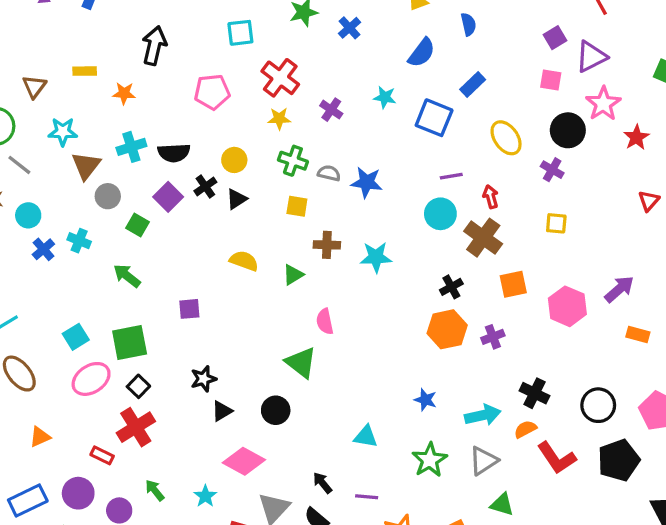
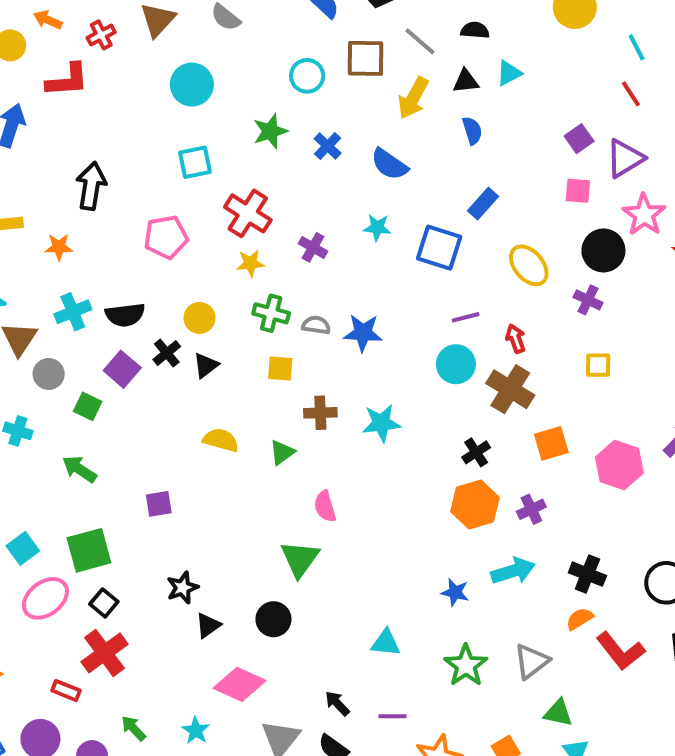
blue semicircle: (422, 53) -> (389, 164), moved, turned 92
green triangle: (301, 363) -> (300, 559), turned 32
cyan arrow: (483, 415) -> (513, 571), moved

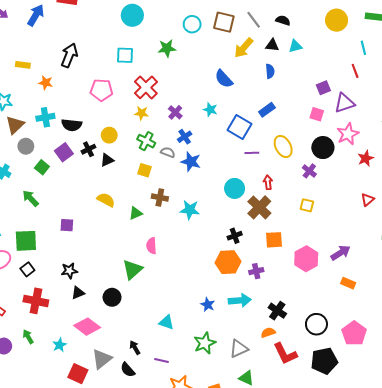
blue cross: (328, 146) -> (185, 137), moved
purple line: (466, 317) -> (252, 153), moved
red cross: (104, 653) -> (36, 301), moved, turned 35

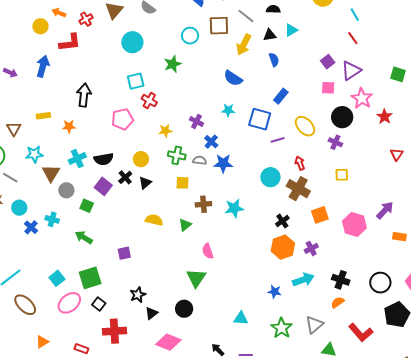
red cross: (146, 87) -> (149, 101), moved, size x0.7
red L-shape: (285, 354) -> (361, 333), moved

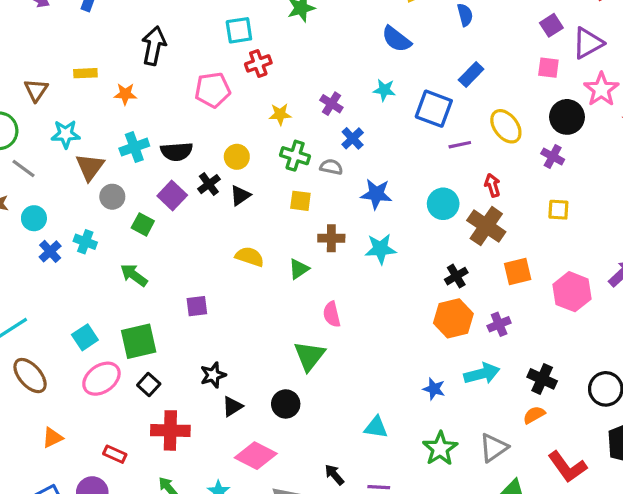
red cross: (149, 101) -> (258, 63), turned 35
blue star: (223, 163) -> (376, 194), moved

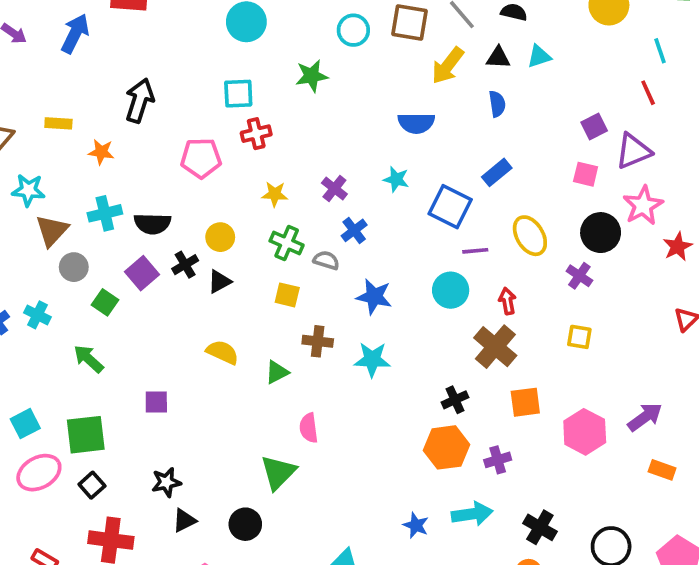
blue semicircle: (396, 39) -> (416, 123), turned -44
cyan circle: (443, 204) -> (451, 290), moved

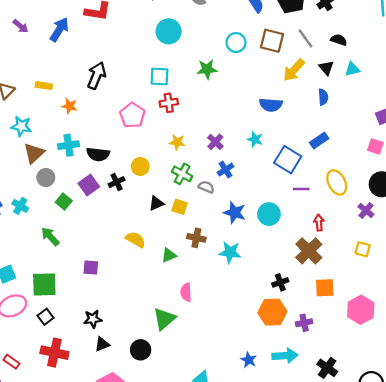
black triangle: (498, 58) -> (326, 68), turned 42
pink pentagon: (201, 158) -> (132, 115), turned 30
black triangle: (219, 282) -> (156, 203), moved
cyan circle: (451, 290) -> (269, 214), moved

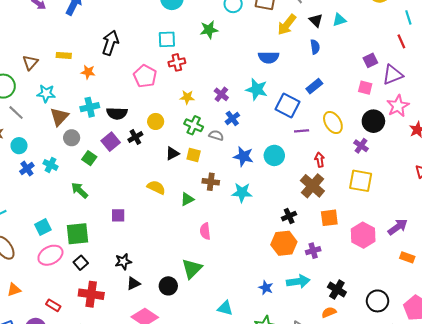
cyan star: (255, 139) -> (257, 89), size x1.5
yellow square: (363, 249) -> (361, 181), size x1.6
green triangle: (164, 319) -> (192, 269), moved

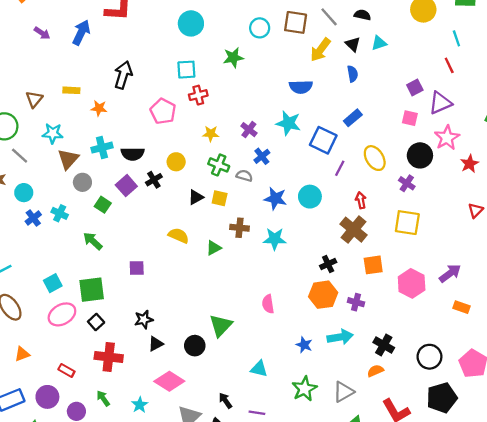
purple line: (302, 131) -> (340, 168), turned -56
pink semicircle: (205, 231) -> (268, 304), moved
purple cross: (313, 251) -> (356, 302), turned 32

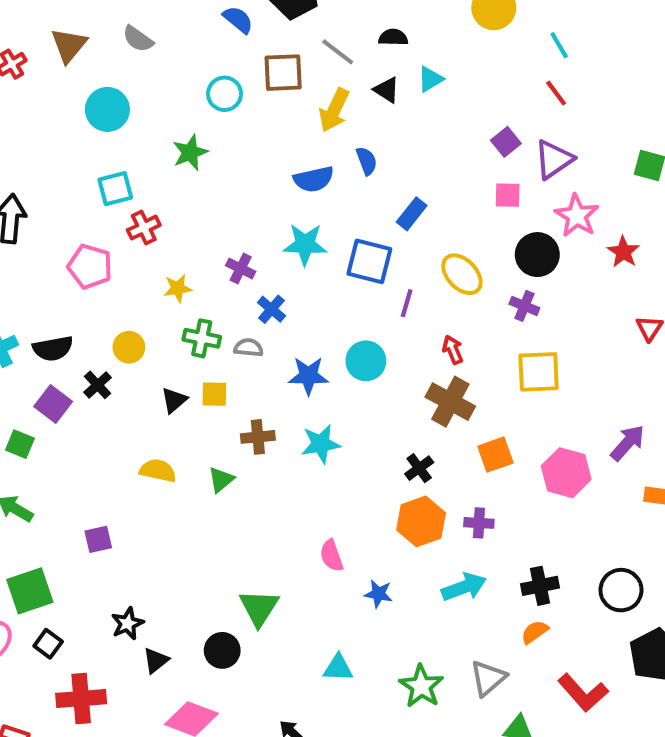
blue semicircle: (353, 74) -> (367, 161), moved
blue star: (304, 345) -> (378, 594), moved
black cross: (384, 345) -> (540, 586), turned -30

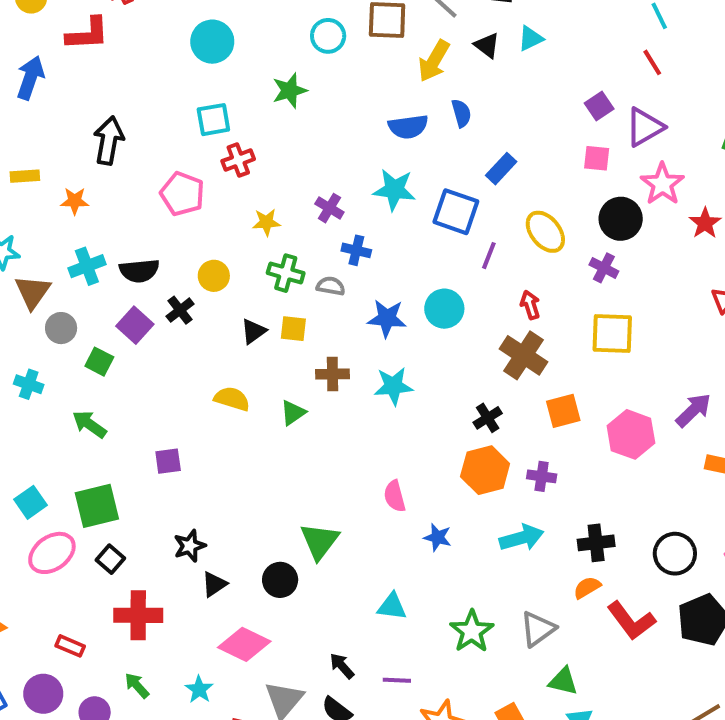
blue cross: (272, 309) -> (356, 250), turned -32
red L-shape: (583, 693) -> (631, 621), moved

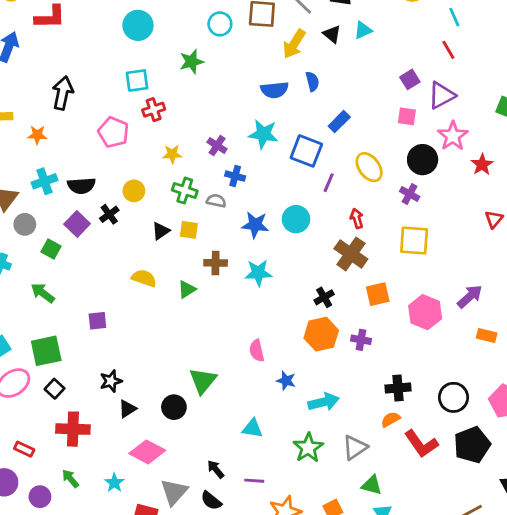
cyan arrow: (522, 538) -> (324, 402), moved

